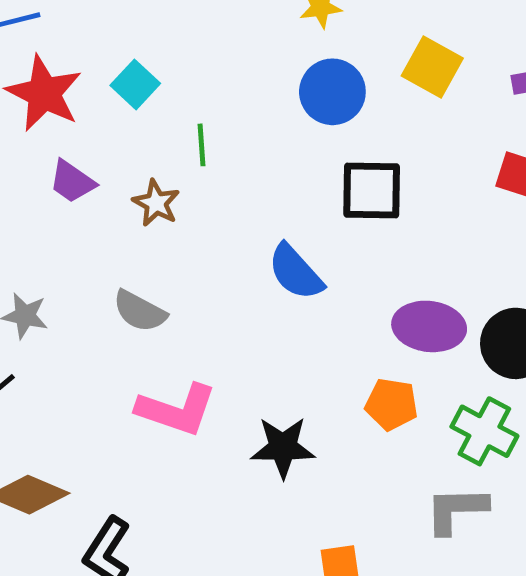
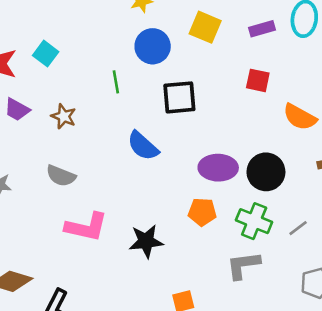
green line: (202, 145) -> (116, 82), moved

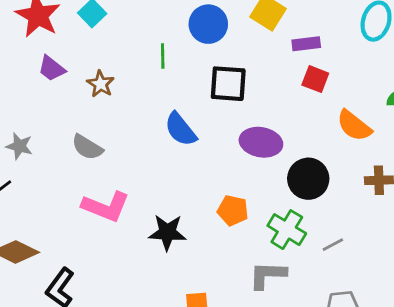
purple rectangle: (262, 29) -> (306, 44), moved
purple ellipse: (218, 168) -> (261, 142), moved

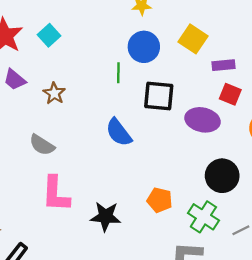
green line: (163, 56) -> (118, 73), moved
purple ellipse: (261, 142) -> (203, 120), moved
pink L-shape: (106, 207) -> (56, 194), turned 69

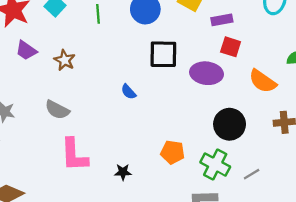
green line: (118, 73) -> (98, 14), moved
blue semicircle: (119, 132) -> (129, 92), size x0.6
black star: (106, 216) -> (123, 172), size x0.6

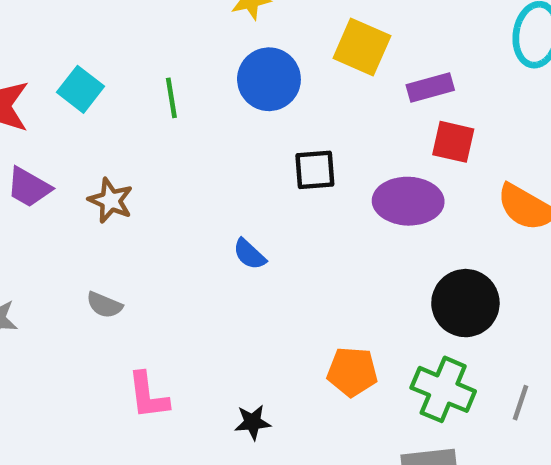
black square: (163, 54) -> (315, 170), size x0.7
gray semicircle: (57, 110) -> (104, 305), size x0.7
pink L-shape: (74, 155) -> (148, 396), size x0.7
gray line: (252, 174) -> (520, 403), turned -35

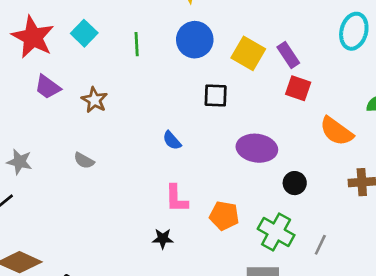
yellow square: (362, 47) -> (248, 53), moved
purple rectangle: (430, 87) -> (288, 55), turned 65
purple ellipse: (408, 201) -> (257, 148), moved
black circle: (465, 303) -> (295, 183), size x0.6
pink L-shape: (148, 396) -> (176, 199), moved

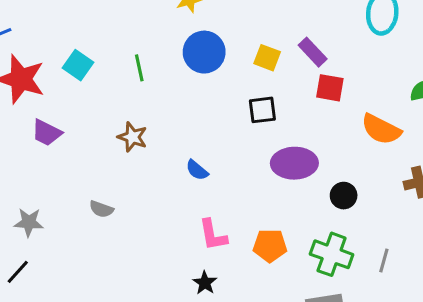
yellow square: (248, 53) -> (267, 58), size x0.7
black square: (216, 95) -> (262, 110), moved
brown star: (94, 100) -> (132, 137), moved
black star: (163, 239) -> (205, 283), turned -30

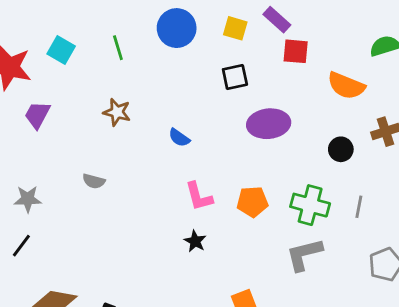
purple trapezoid: (47, 133) -> (37, 115), turned 96
black circle: (344, 196) -> (341, 149), moved

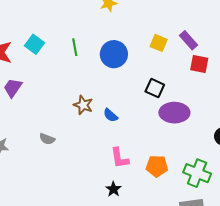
blue circle: (177, 28) -> (114, 54), moved
black square: (235, 77) -> (155, 88), moved, turned 30
brown star: (117, 112) -> (83, 105), moved

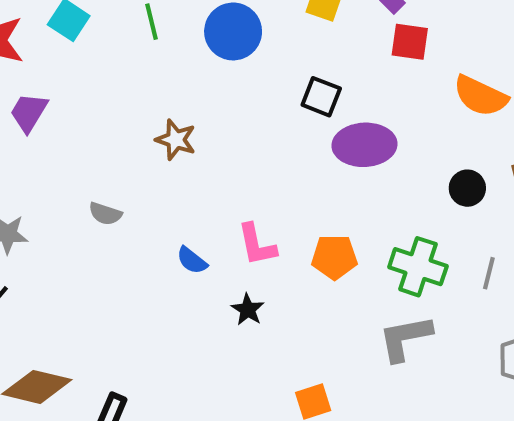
blue semicircle: (111, 115) -> (192, 260), moved

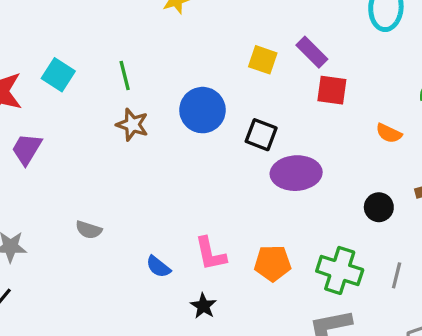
blue circle: (233, 31) -> (202, 110), moved
orange semicircle: (480, 96) -> (389, 133), size x0.6
brown star: (176, 140) -> (132, 125), moved

